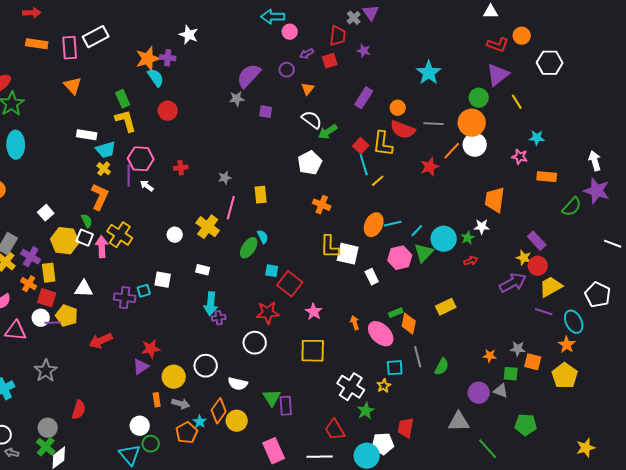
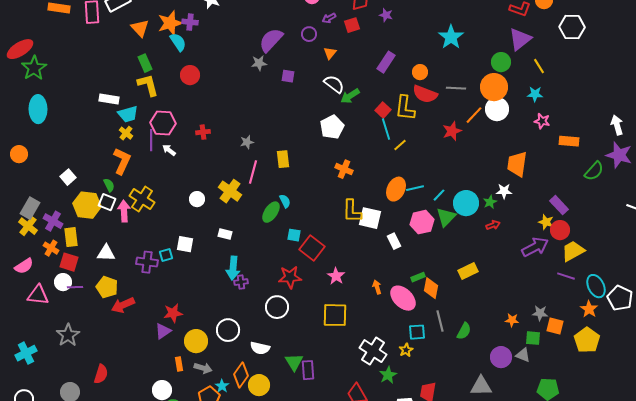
orange triangle: (73, 86) -> (140, 28), moved
cyan star: (537, 138) -> (535, 94), moved
white pentagon: (598, 295) -> (620, 298), moved
yellow pentagon: (67, 316) -> (107, 287), moved

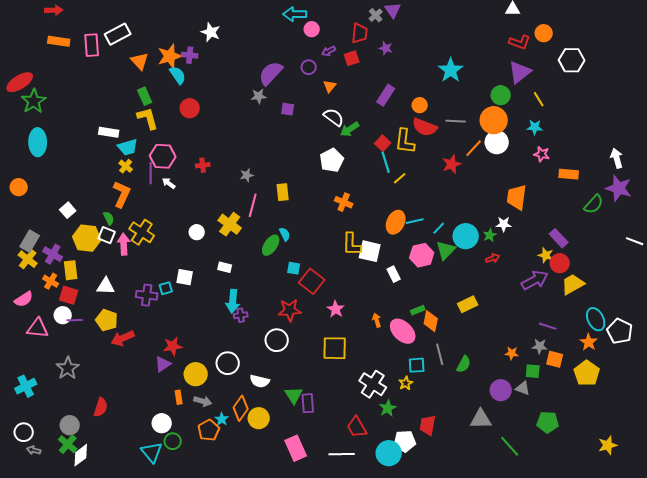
purple line: (566, 276) -> (548, 326), moved

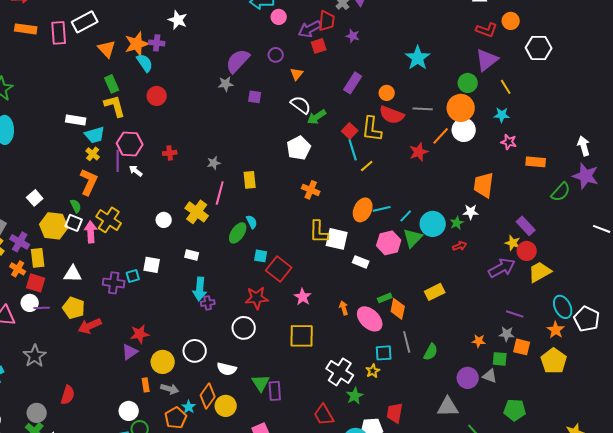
purple arrow: (329, 51) -> (310, 29), moved, size x1.6
white rectangle: (394, 274) -> (361, 262), turned -42

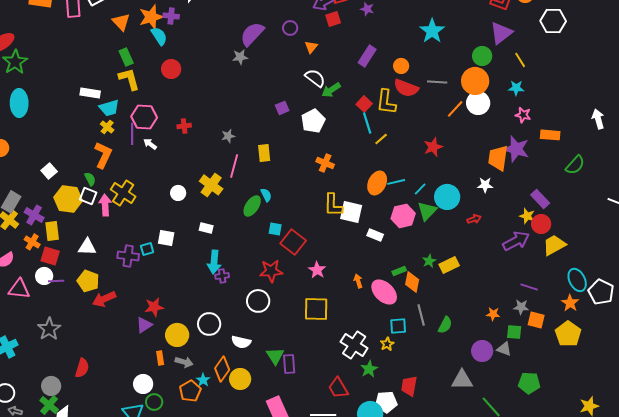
purple square: (255, 97) -> (282, 108), moved, turned -32
red star: (419, 152) -> (433, 147), moved
purple star: (586, 176) -> (516, 149), moved
green star: (457, 223) -> (429, 261), moved

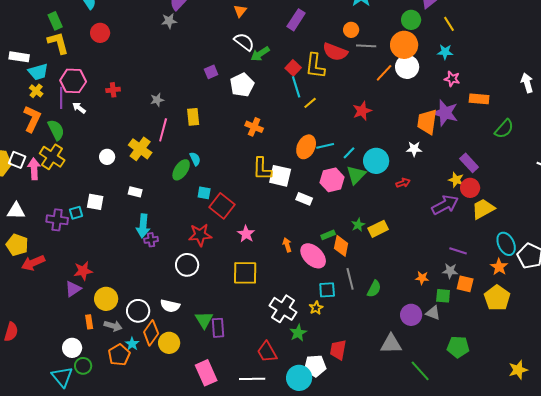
orange circle: (401, 66) -> (351, 30), moved
green semicircle: (90, 179) -> (56, 130), moved, size x1.5
white circle: (209, 324) -> (138, 311), moved

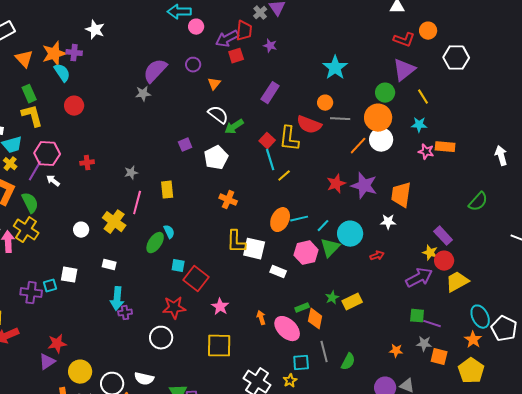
purple line: (61, 98) -> (35, 171), turned 30
orange rectangle: (479, 99) -> (445, 147), moved
purple star: (445, 113) -> (364, 186), moved
green square: (443, 296) -> (417, 316), moved

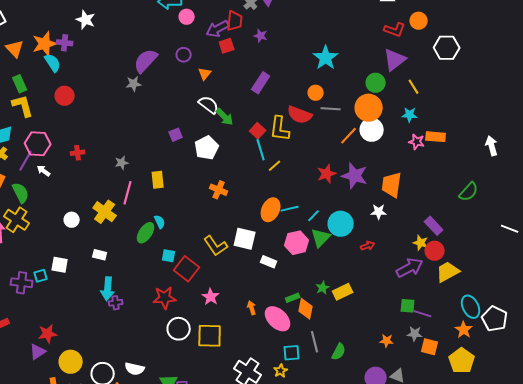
green arrow: (234, 127) -> (225, 117), turned -102
yellow L-shape: (236, 242) -> (216, 246), moved, turned -35
white circle: (161, 338) -> (179, 329), moved

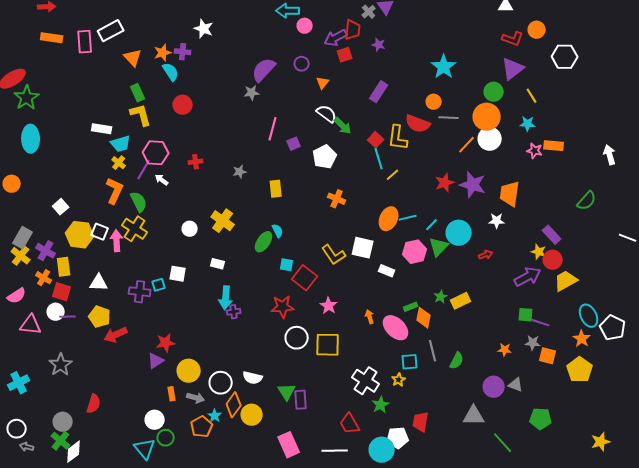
orange star: (45, 44) -> (163, 53), size x0.7
pink line: (128, 193) -> (273, 129), moved

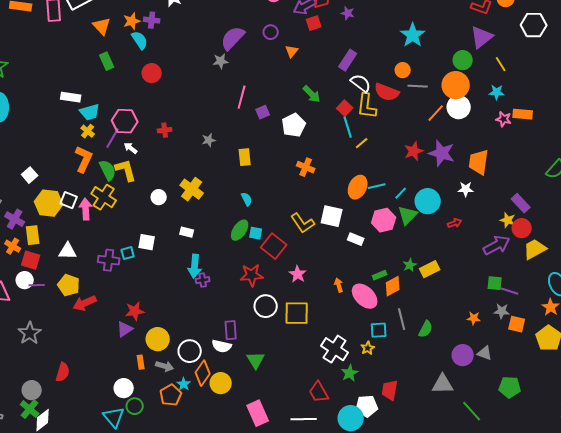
white semicircle: (327, 114) -> (361, 83), moved
yellow L-shape: (141, 115) -> (126, 170), moved
green ellipse: (264, 242) -> (240, 230), moved
orange diamond: (424, 318) -> (393, 286), turned 50
purple rectangle: (301, 400) -> (231, 330), moved

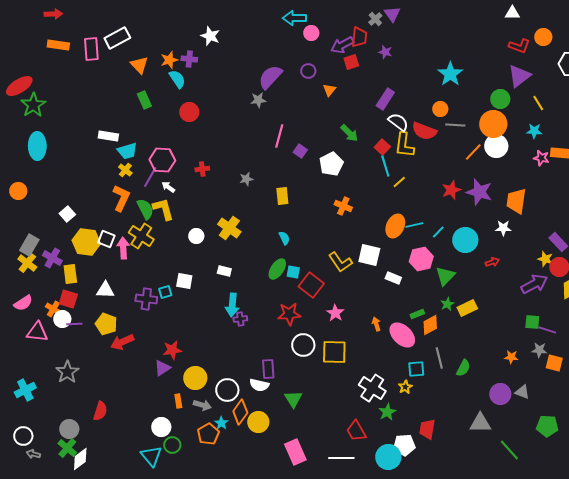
purple square: (263, 112) -> (300, 151), turned -32
green triangle: (408, 215) -> (445, 276), moved
orange cross: (13, 246) -> (53, 309), moved

